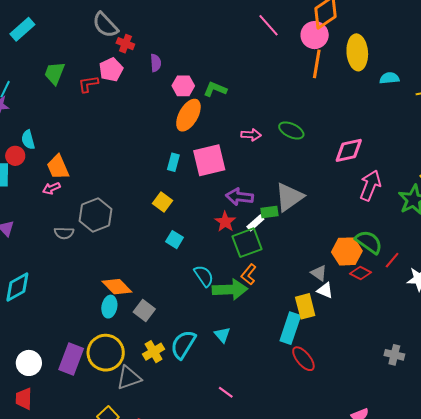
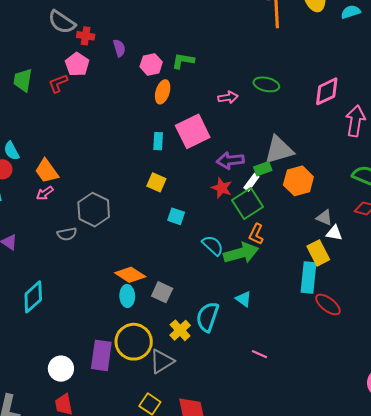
orange ellipse: (188, 115) -> (163, 92), size x0.7
gray triangle: (289, 197) -> (279, 150), turned 32
orange hexagon: (347, 251) -> (298, 181), moved

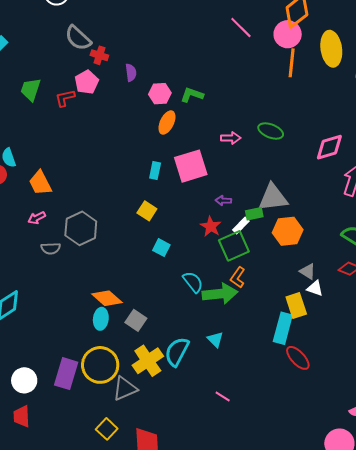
purple arrow: (230, 160) -> (223, 201), size x0.6
pink arrow: (45, 193) -> (37, 218), moved
yellow cross: (180, 330) -> (148, 361), size x1.4

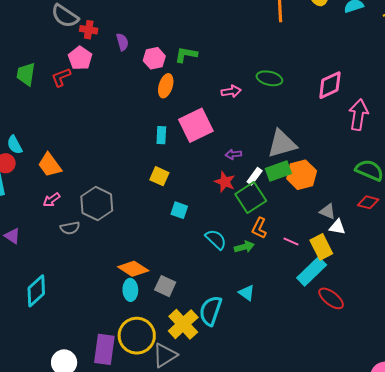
green rectangle: (254, 214) -> (278, 171), moved, size x1.4
green arrow: (220, 294) -> (244, 247), size x0.6
cyan rectangle: (283, 328) -> (312, 271), turned 40
pink line: (223, 397) -> (291, 241), moved

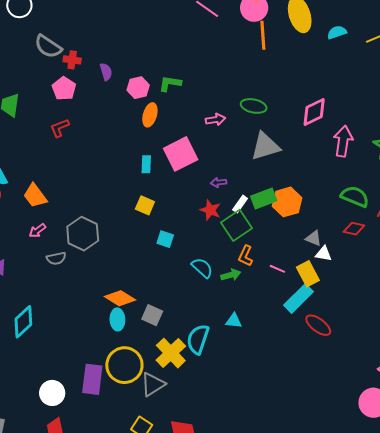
red L-shape: (61, 77) -> (60, 128), moved
gray triangle: (282, 144) -> (265, 146), moved
cyan triangle: (247, 293) -> (234, 321), turned -30

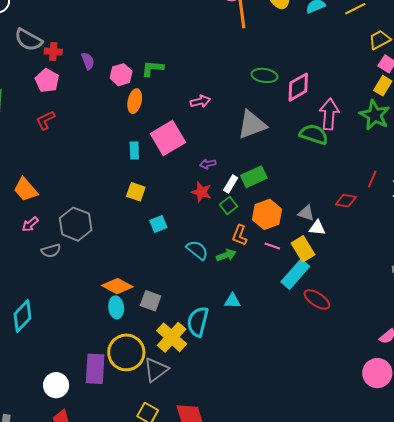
green ellipse: (254, 106) -> (264, 75), moved
green semicircle: (355, 196) -> (314, 134), moved
orange hexagon: (287, 202) -> (267, 214), moved
green square: (236, 225) -> (229, 205), size x0.6
cyan square: (165, 239) -> (158, 224), turned -36

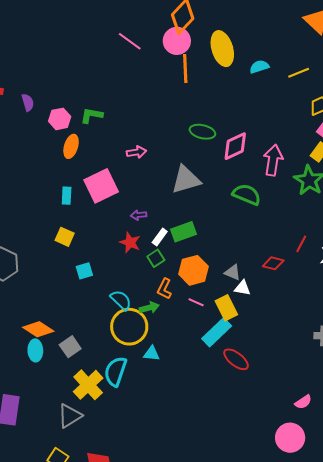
pink arrow: (329, 114) -> (273, 160), moved
gray square: (151, 301) -> (70, 347), turned 30
yellow circle: (126, 352) -> (129, 327), moved

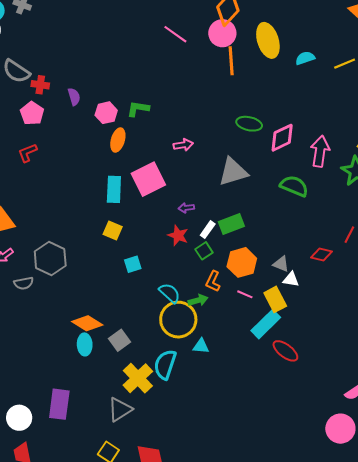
cyan rectangle: (67, 196) -> (114, 189), size x1.5

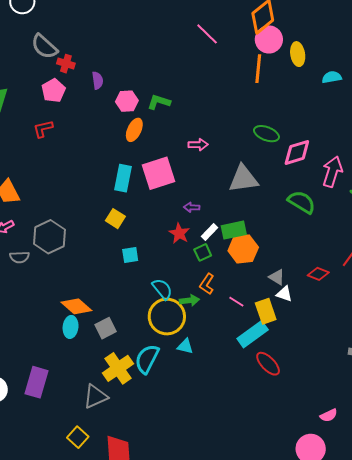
pink circle: (222, 33) -> (269, 39), moved
yellow ellipse: (268, 40) -> (298, 54), size x0.7
orange hexagon: (242, 262) -> (243, 249), moved

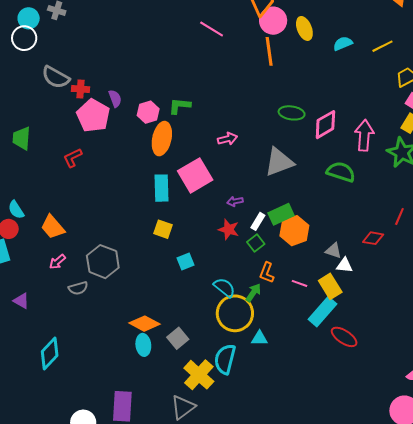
pink pentagon: (53, 91) -> (93, 116), moved, size x1.4
orange ellipse: (134, 130) -> (162, 139), size x1.4
green arrow: (189, 300) -> (253, 293), turned -36

